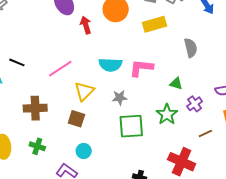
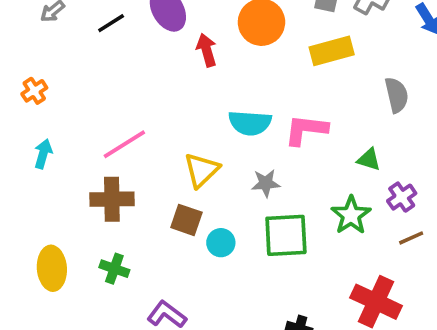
black line: (17, 62) -> (111, 23), moved, turned -56
pink line: (60, 69) -> (124, 144), moved
brown line: (205, 134) -> (411, 238), moved
cyan circle: (84, 151) -> (221, 243), moved

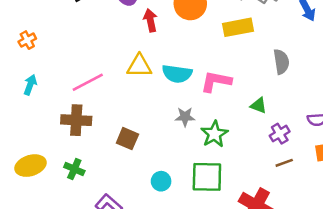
yellow triangle: (201, 170) -> (139, 66), moved, turned 40
green star: (351, 215) -> (214, 134), moved
green square: (286, 235) -> (207, 177), moved
cyan circle: (221, 243) -> (161, 181), moved
yellow ellipse: (52, 268) -> (31, 166), turned 72

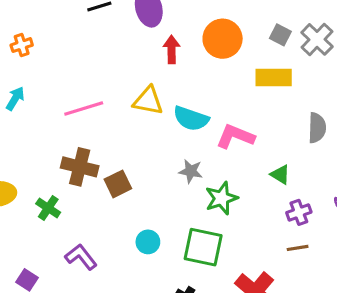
brown cross: (76, 120) -> (80, 167), moved
brown square: (127, 139) -> (118, 184), turned 30

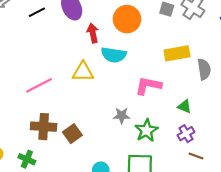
yellow rectangle: (274, 77) -> (177, 53), moved
cyan semicircle: (191, 119) -> (114, 55), moved
purple cross: (299, 212) -> (186, 134), moved
brown line: (298, 248) -> (196, 156), moved, turned 40

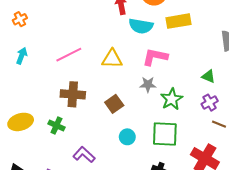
yellow rectangle: (177, 53) -> (178, 21), moved
yellow triangle: (83, 72) -> (112, 59), moved
pink L-shape: (148, 86) -> (155, 57), moved
brown square: (72, 134) -> (114, 104), moved

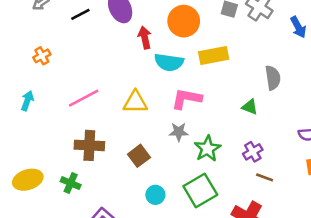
orange cross: (20, 19) -> (42, 56), moved
green triangle: (208, 76) -> (250, 107), moved
green square: (165, 134) -> (200, 191), turned -32

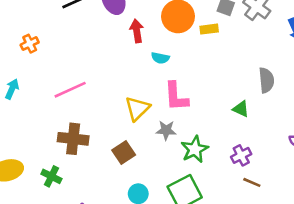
yellow rectangle: (214, 55) -> (209, 29), moved, size x0.6
cyan semicircle: (169, 62) -> (160, 58), size x0.6
pink L-shape: (186, 99) -> (176, 97), turned -108
yellow triangle: (135, 102) -> (137, 108), moved, turned -48

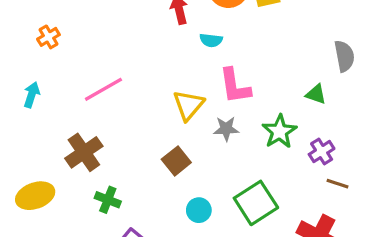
brown cross: (73, 139) -> (84, 152), moved, turned -36
green star: (195, 149) -> (279, 132), moved
green cross: (51, 176) -> (108, 200), moved

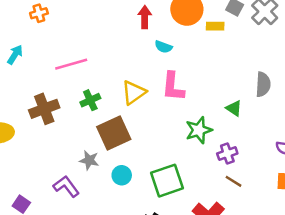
gray star: (226, 129) -> (89, 160), moved
brown square: (176, 161) -> (114, 133), size x1.5
green cross: (108, 200) -> (90, 100), moved, turned 30

